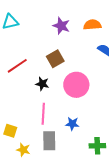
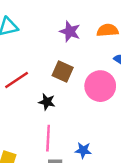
brown square: (55, 59) -> (63, 72), turned -36
pink circle: (76, 85) -> (100, 86), moved

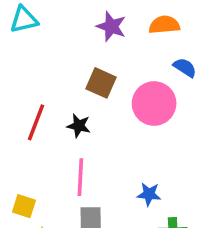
red line: (17, 80) -> (36, 122), moved, turned -35
blue star: (83, 150) -> (149, 194), moved

